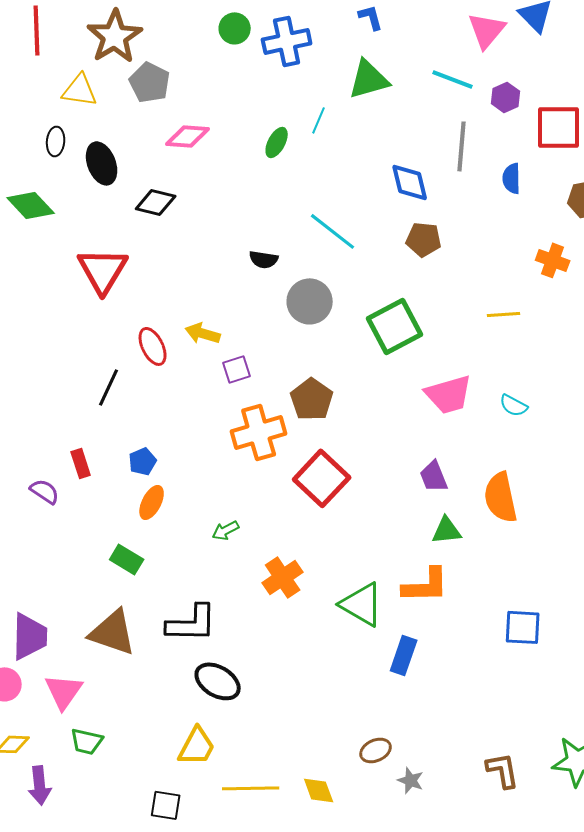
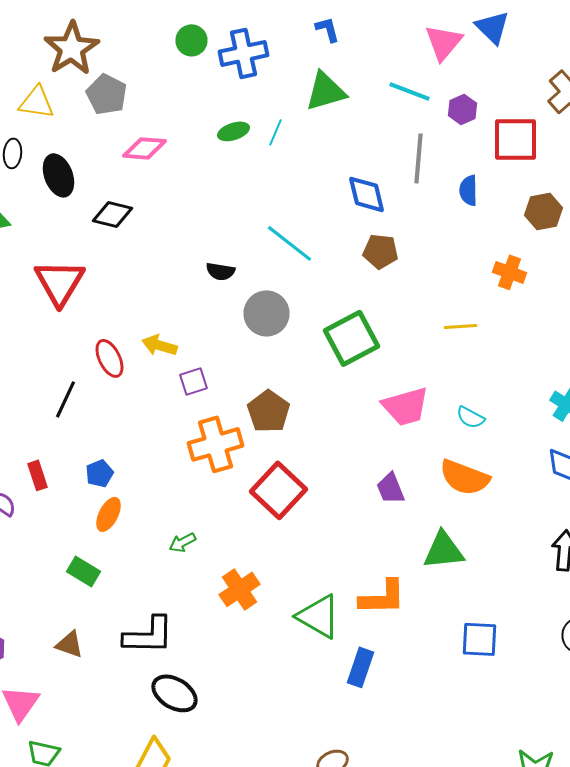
green ellipse: (277, 142) -> (234, 131), moved, turned 44
orange semicircle: (501, 497) -> (464, 477), moved, turned -57
green triangle: (447, 530) -> (444, 550), moved, size x1.4
brown triangle: (113, 632) -> (70, 644), size x0.6

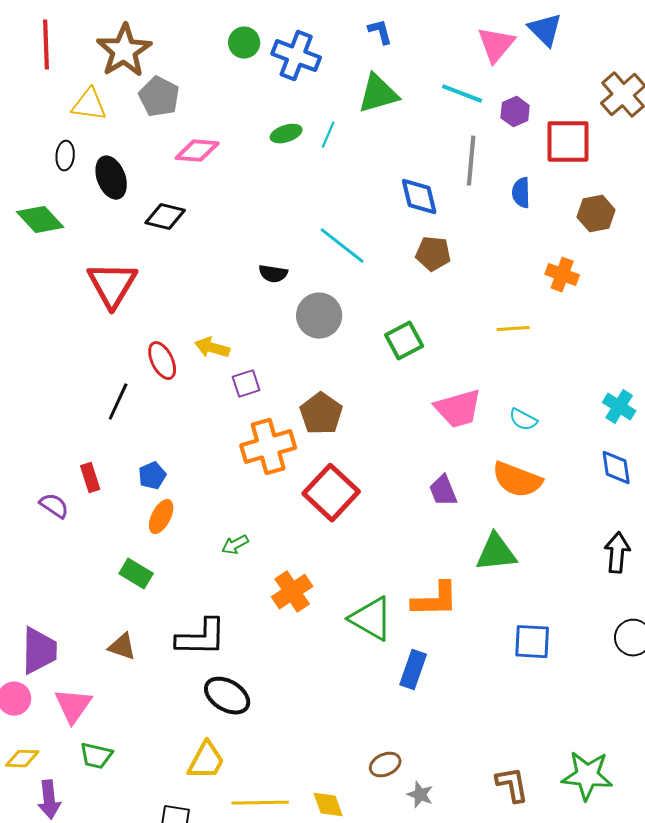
blue cross: (244, 53) -> (296, 56), turned 33
green square: (352, 338) -> (404, 341), size x0.7

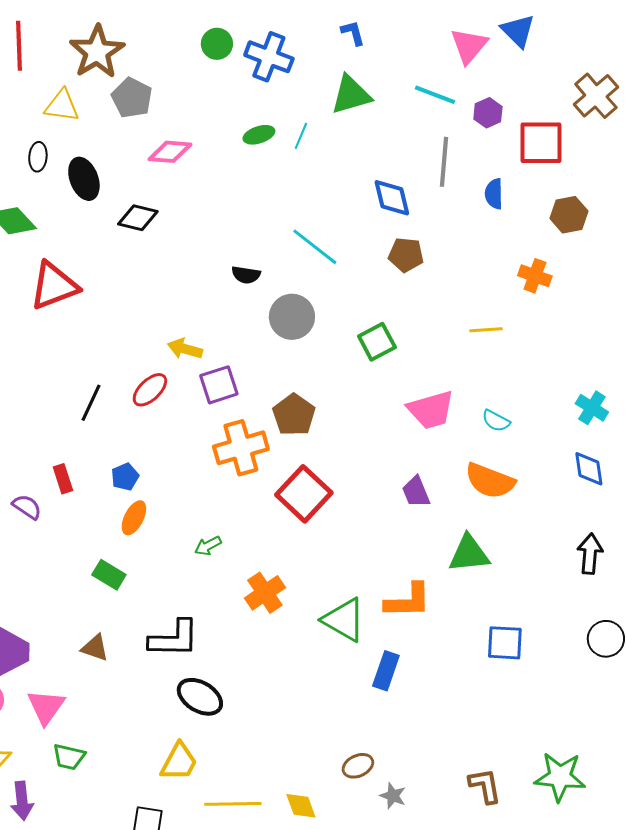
red triangle: (112, 285) -> (54, 286), moved, turned 38
red ellipse: (162, 361) -> (150, 390), moved, turned 72
purple square: (246, 384) -> (219, 385), size x1.4

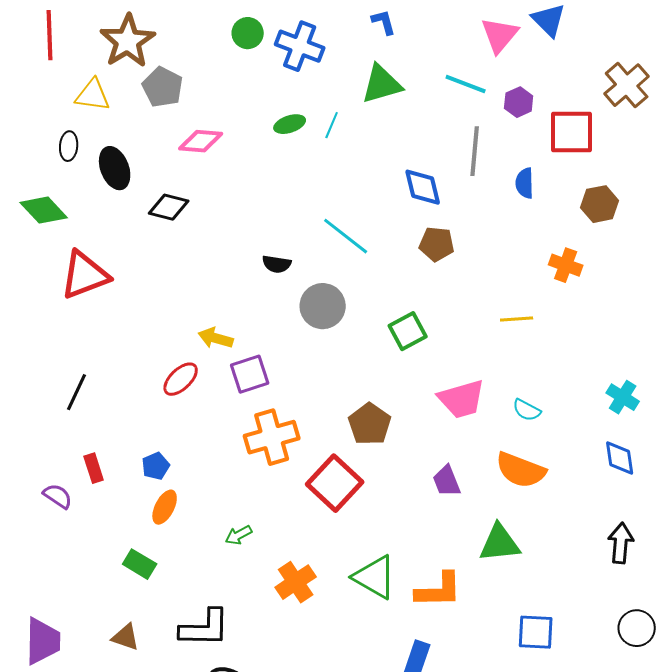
black line: (91, 403) -> (77, 392), moved
brown pentagon: (294, 415) -> (370, 424), moved
green triangle: (344, 620) -> (375, 577), moved

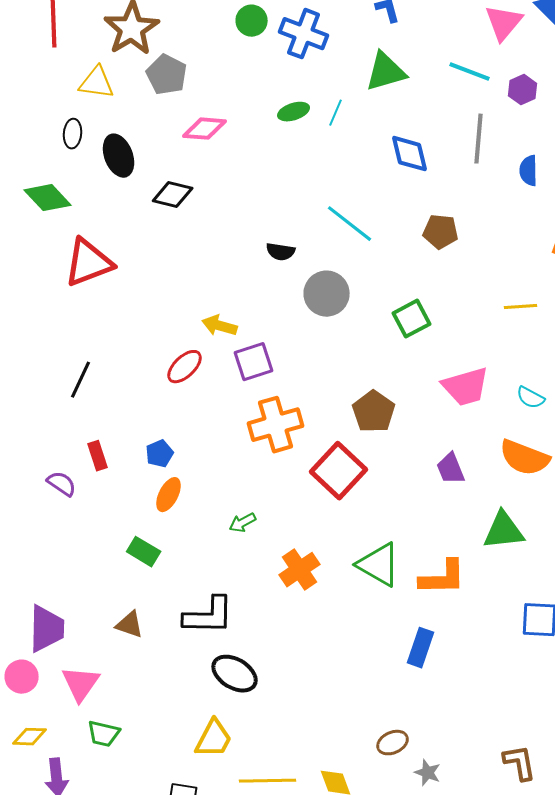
blue diamond: (423, 187) -> (410, 154), moved

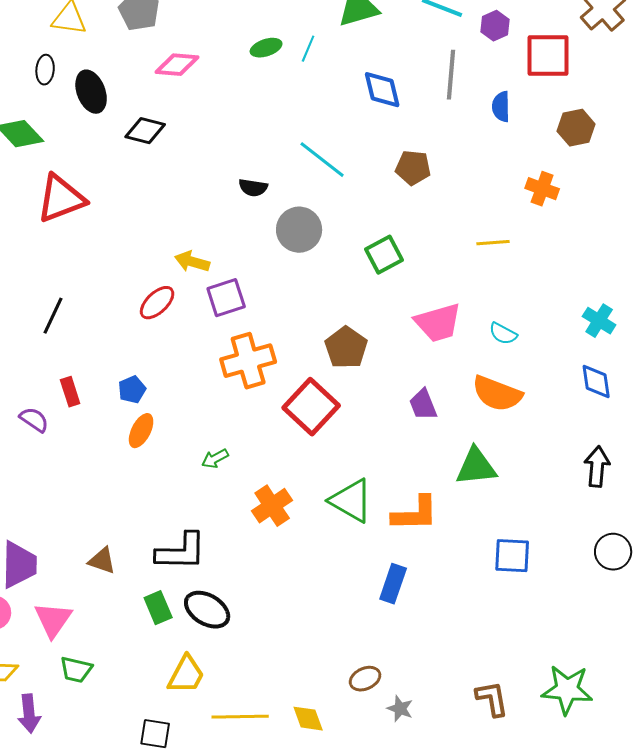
green rectangle: (144, 552) -> (158, 608), moved, turned 36

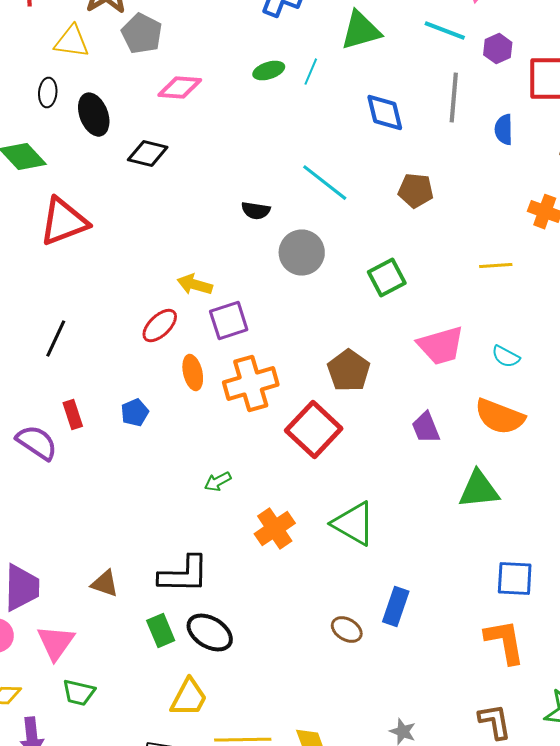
purple semicircle: (34, 420) -> (37, 443), size x1.4
orange ellipse: (141, 431) -> (193, 373), moved, turned -40
orange L-shape: (415, 514) -> (505, 642), moved, turned -99
brown ellipse: (365, 679) -> (347, 630), moved, turned 56

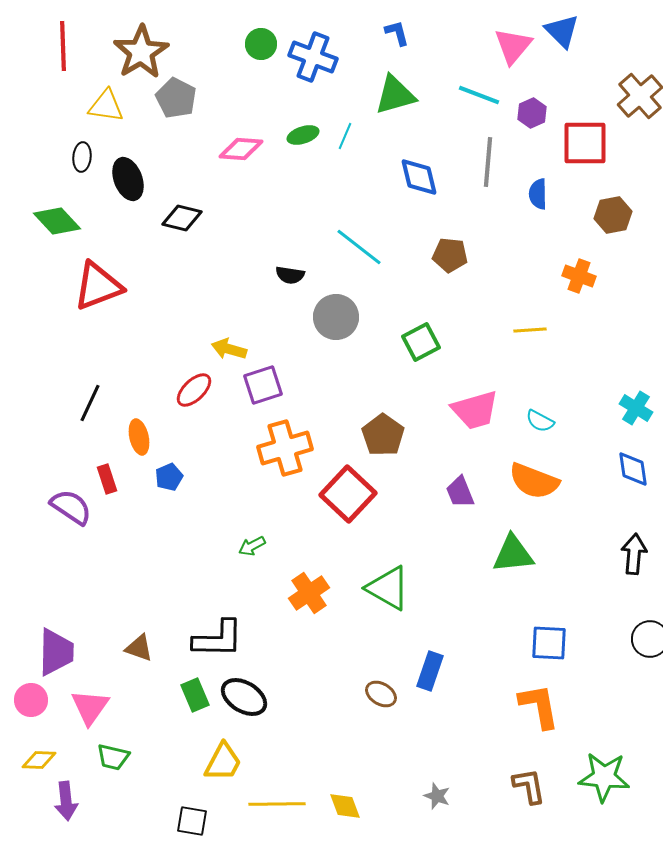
pink diamond: (180, 88) -> (241, 149), moved
orange ellipse: (193, 373) -> (139, 437), moved

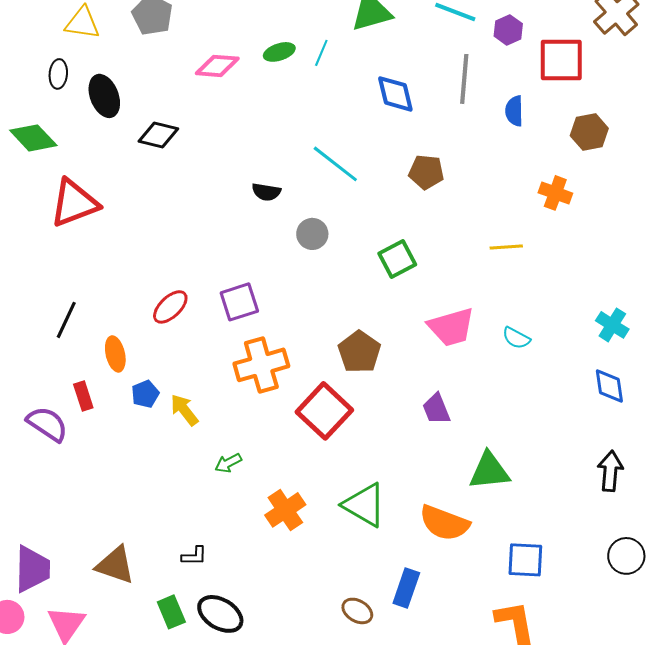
gray circle: (336, 317) -> (312, 234), size x0.7
yellow arrow: (229, 349) -> (184, 410), moved, turned 36
orange semicircle: (534, 481) -> (444, 523), moved
black L-shape: (218, 639) -> (194, 556), size x0.5
brown triangle: (139, 648) -> (115, 565), size x1.4

